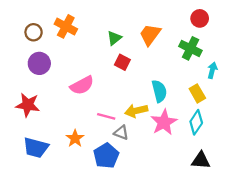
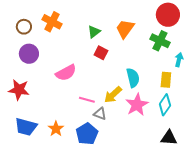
red circle: (200, 18) -> (168, 15), size x1.5
yellow rectangle: (197, 93) -> (166, 80), turned 35
yellow arrow: (136, 111) -> (113, 95), turned -30
orange star: (75, 138) -> (56, 129), moved

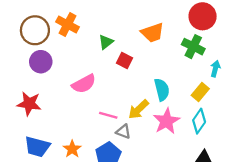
brown circle: (24, 27) -> (35, 30), size x1.6
orange trapezoid: (125, 29) -> (152, 33), turned -145
green triangle: (94, 32) -> (106, 42), moved
yellow rectangle: (166, 80) -> (200, 92), turned 35

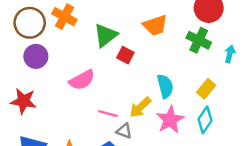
green triangle: (106, 42) -> (105, 35), size x1.5
cyan arrow: (215, 69) -> (230, 54), moved

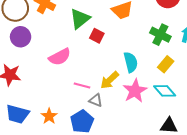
green cross: (199, 40) -> (160, 35), moved
cyan diamond: (205, 120) -> (165, 91), turned -75

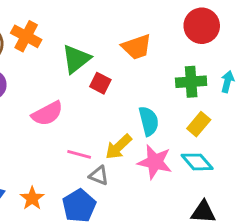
green cross: (160, 35) -> (191, 82), turned -30
pink star: (135, 91) -> (155, 162), turned -30

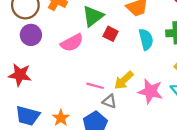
pink semicircle: (47, 114) -> (72, 43), moved
cyan semicircle: (149, 121) -> (146, 39), moved

